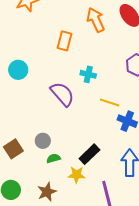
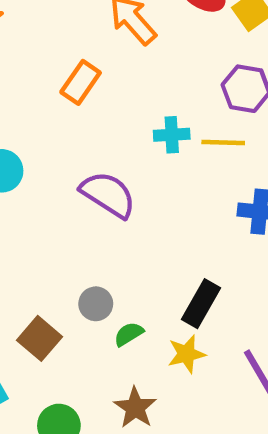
orange rectangle: (65, 41) -> (81, 82), turned 36
cyan cross: (88, 74) -> (172, 135), moved
yellow line: (110, 103) -> (223, 142), moved

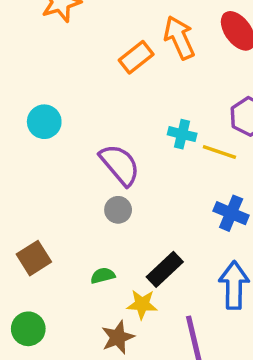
orange rectangle: (81, 82) -> (136, 57), moved
gray circle: (96, 304) -> (118, 210), moved
brown star: (135, 408) -> (118, 337), moved

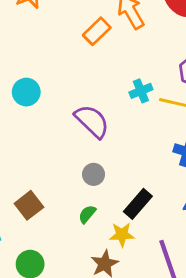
cyan cross: (182, 134) -> (141, 91), turned -30
gray circle: (118, 210) -> (94, 174), moved
green semicircle: (103, 276) -> (87, 214), turned -30

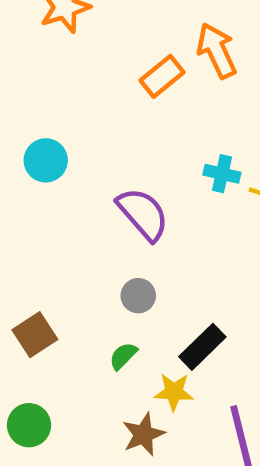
cyan cross: (141, 91) -> (222, 174), turned 30

